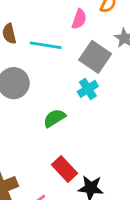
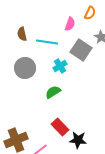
cyan cross: (88, 89) -> (60, 66), moved

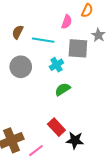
brown semicircle: (22, 34) -> (18, 32), turned 40
gray square: (81, 50) -> (78, 48), turned -30
green semicircle: (53, 92) -> (63, 89), moved

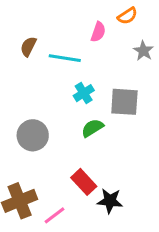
orange semicircle: (87, 11) -> (127, 16), turned 32
gray square: (78, 48) -> (124, 102), moved
gray circle: (21, 67) -> (33, 135), moved

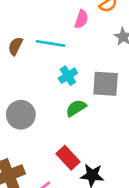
brown semicircle: (28, 46) -> (15, 46), moved

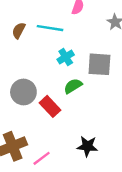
red rectangle: (68, 158) -> (50, 106), moved

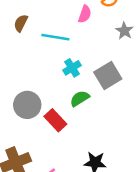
brown semicircle: (19, 30) -> (21, 23), moved
gray square: (99, 64) -> (108, 76), turned -35

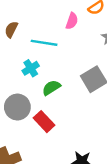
cyan cross: (72, 68) -> (31, 68), moved
green semicircle: (80, 99) -> (51, 88), moved

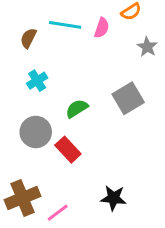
cyan line: (44, 43) -> (65, 25), moved
cyan cross: (31, 68) -> (37, 81), moved

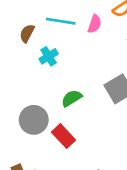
cyan cross: (37, 81) -> (49, 56), moved

